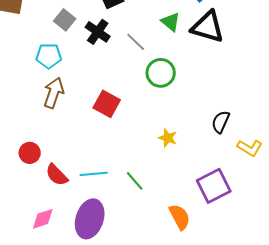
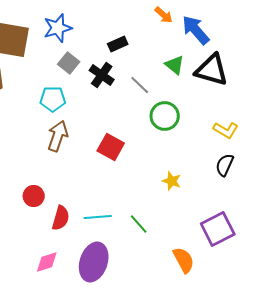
yellow L-shape: (250, 148) -> (226, 130), moved
red semicircle: (57, 175) -> (61, 218), turned -120

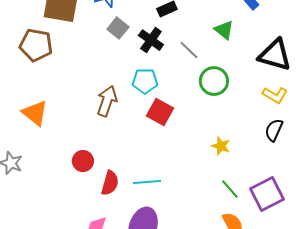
black triangle: (212, 70) -> (275, 55), moved
cyan pentagon: (53, 99) -> (145, 81), moved
green line: (139, 224) -> (230, 189), moved

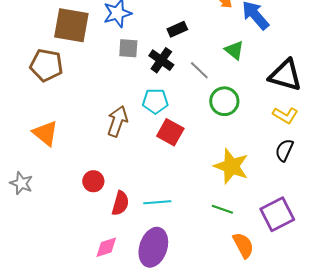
gray square: (118, 28) -> (128, 48), turned -35
yellow star: (221, 146) -> (231, 166), size x1.8
green line: (230, 189) -> (222, 209), moved, turned -30

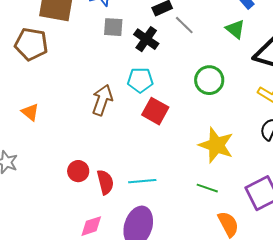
green triangle: (234, 50) -> (235, 29), moved
gray line: (199, 70) -> (184, 25), moved
orange triangle: (45, 133) -> (30, 112), size x0.7
red circle: (93, 181) -> (78, 171), moved
red semicircle: (120, 203) -> (105, 182), turned -30

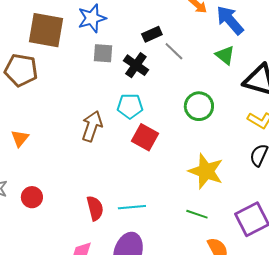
orange triangle: (30, 112) -> (20, 138), turned 30
red circle: (78, 171) -> (32, 197), moved

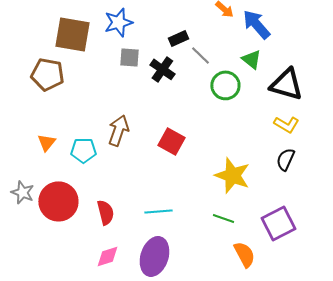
cyan pentagon: (130, 106) -> (83, 150), moved
green circle: (199, 106) -> (225, 85), moved
red circle: (32, 197) -> (58, 201), size x1.8
red semicircle: (95, 208) -> (105, 212), moved

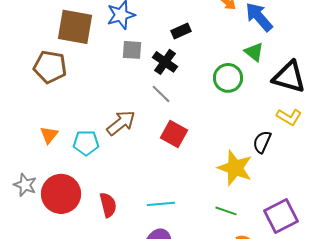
gray line: (200, 55) -> (161, 94), moved
brown arrow: (118, 130) -> (121, 123), turned 32
black semicircle: (285, 159) -> (262, 142), moved

